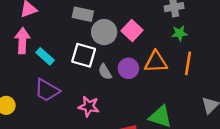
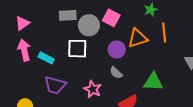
gray semicircle: (105, 72) -> (116, 73), moved
pink star: (89, 106) -> (93, 89), turned 30

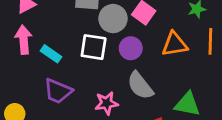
purple circle: (117, 49) -> (131, 48), moved
gray semicircle: (116, 73) -> (140, 86), size x1.6
pink star: (93, 89) -> (107, 103), turned 30

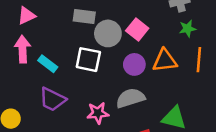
purple circle: (131, 48) -> (134, 64), moved
gray semicircle: (140, 86) -> (130, 98), turned 108

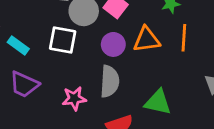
gray semicircle: (130, 98) -> (110, 81), turned 112

